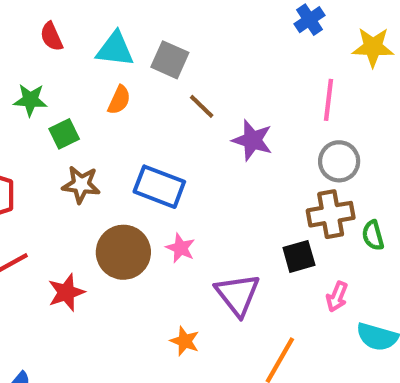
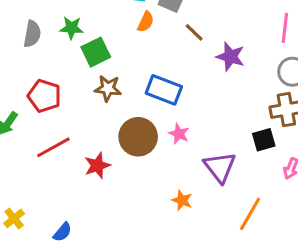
orange semicircle: (119, 100) -> (146, 22), moved
green square: (64, 134) -> (96, 52), size x1.4

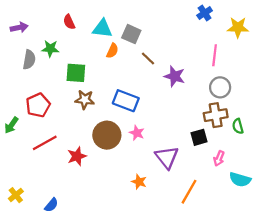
green star: (72, 28) -> (50, 49), moved
green square: (96, 52) -> (76, 73), turned 30
red pentagon: (44, 96) -> (38, 105), turned 30

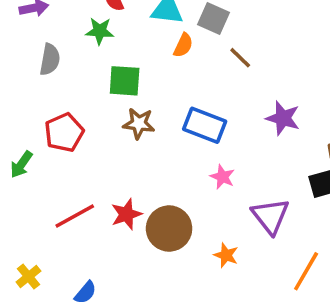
green star: (50, 49) -> (100, 31), moved
purple star: (175, 76) -> (283, 118), moved
brown circle: (107, 135) -> (169, 228), moved
red line: (45, 143) -> (75, 216), moved

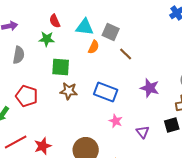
red pentagon: (64, 132) -> (27, 96), turned -30
red star: (126, 214) -> (43, 146), moved
red line: (75, 216) -> (16, 142), moved
purple triangle: (270, 216) -> (143, 132), moved, size x0.6

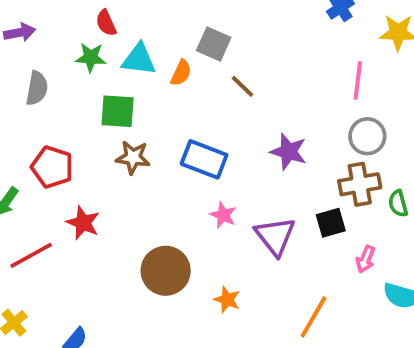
cyan triangle: (85, 27) -> (139, 59), moved
purple triangle: (143, 132) -> (275, 236), size x1.6
red star: (43, 146) -> (83, 223), moved, turned -30

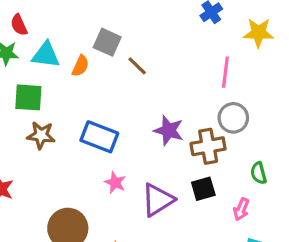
brown line: (242, 86) -> (137, 66), moved
brown cross: (360, 184) -> (208, 146), moved
purple triangle: (275, 236) -> (158, 200), turned 36
pink arrow: (365, 259) -> (241, 209), moved

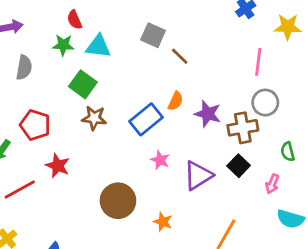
orange semicircle: (80, 66) -> (175, 101), moved
green square: (28, 97) -> (83, 84), turned 32
blue rectangle: (99, 137) -> (146, 119), turned -60
black square: (203, 189) -> (239, 166), turned -30

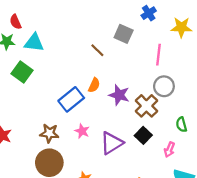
gray square: (153, 35) -> (124, 34), moved
brown star: (94, 118) -> (49, 133), moved
brown cross: (243, 128) -> (146, 106), turned -35

